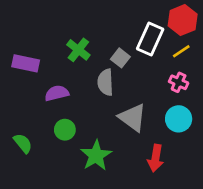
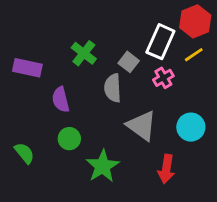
pink cross: (179, 82) -> (163, 78), moved, turned 36
purple semicircle: (57, 93) -> (61, 100), turned -90

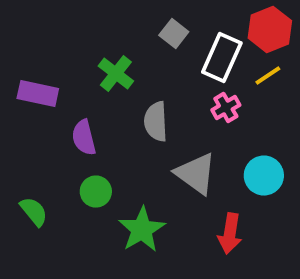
gray square: (129, 62) -> (174, 33), moved

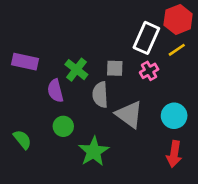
gray square: (174, 33) -> (115, 68), moved, turned -36
green cross: (116, 73) -> (76, 70), moved
gray semicircle: (156, 121) -> (100, 95), moved
red arrow: (230, 234) -> (174, 154), moved

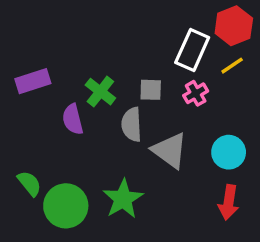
purple rectangle: (25, 62) -> (33, 81), turned -30
green circle: (63, 126) -> (66, 206), moved, size x1.6

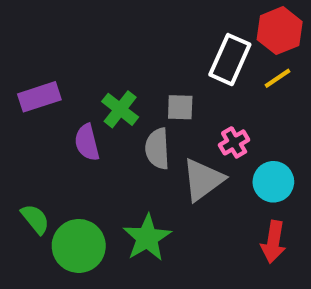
pink cross: (196, 93) -> (234, 142), moved
gray triangle: (170, 150) -> (203, 180), turned 48

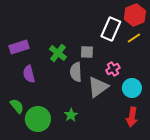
purple semicircle: (87, 142) -> (29, 74), moved
green star: (147, 238) -> (71, 115), size x0.6

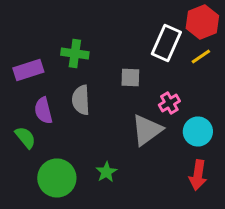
green cross: (58, 53) -> (75, 54), moved, turned -30
gray semicircle: (76, 72) -> (81, 100), moved
green semicircle: (17, 106) -> (25, 138), moved

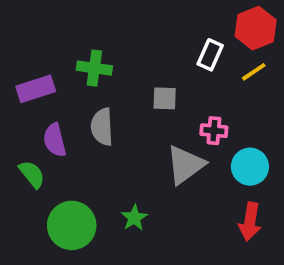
white rectangle: (166, 43) -> (210, 55), size x0.7
pink cross: (169, 103) -> (214, 131), turned 35

